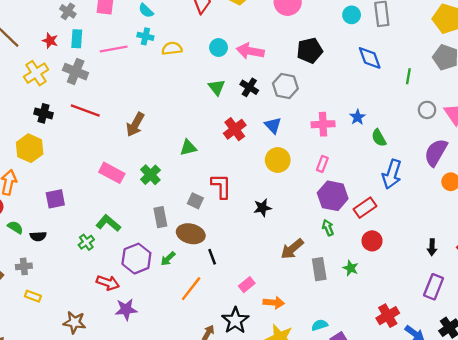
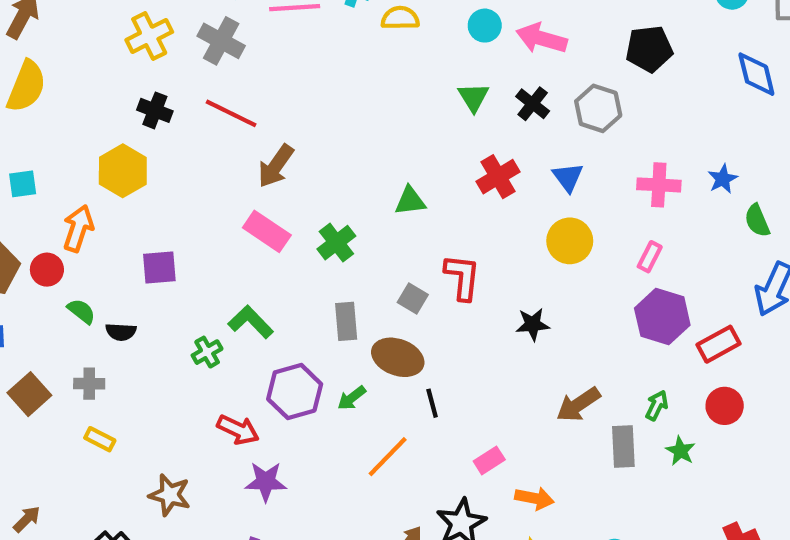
brown arrow: (135, 124) -> (276, 166), moved
green arrow: (328, 228) -> (657, 405), moved, turned 42

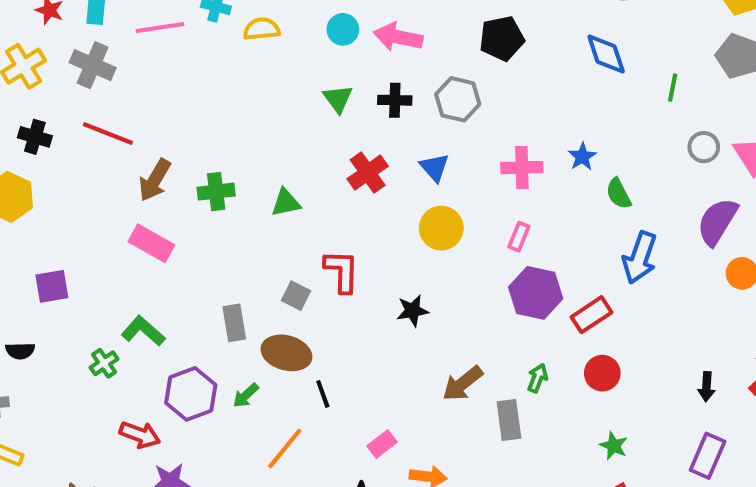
black cross: (533, 104) -> (395, 100), turned -32
green cross: (336, 243) -> (216, 192), moved, turned 36
green star: (680, 451) -> (614, 446), moved

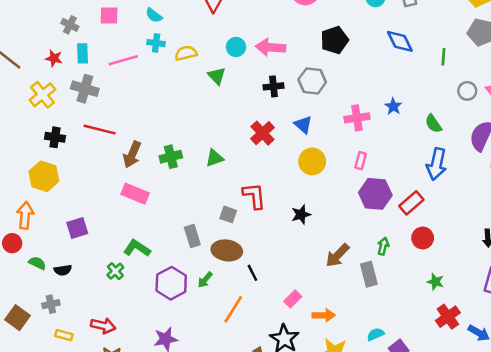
green triangle: (338, 99) -> (217, 76), moved
green semicircle: (619, 194) -> (433, 124), moved
red arrow: (140, 435) -> (103, 326), moved

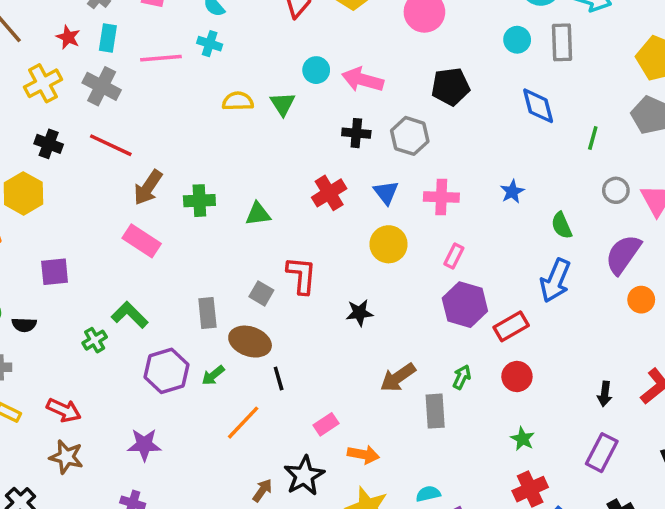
yellow semicircle: (186, 53) -> (238, 101), moved
pink cross: (357, 118) -> (441, 197), moved

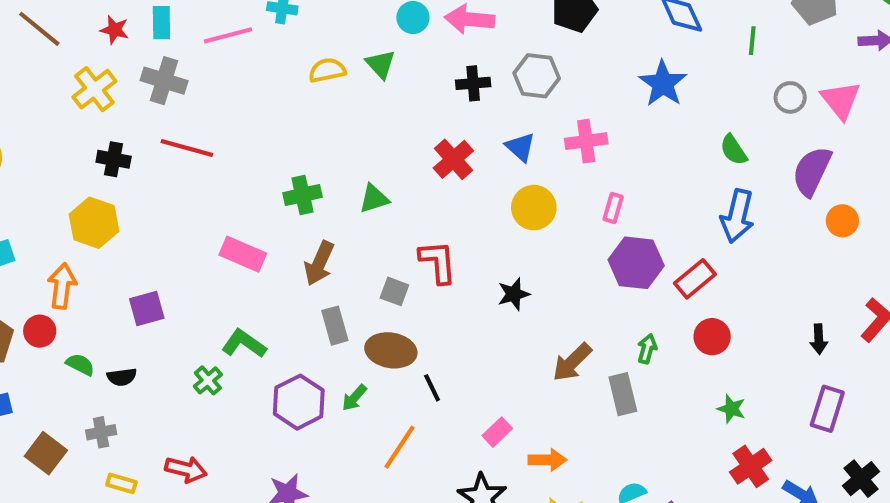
brown arrow: (148, 187) -> (319, 263), moved
blue star: (512, 192) -> (663, 84), moved, size x1.6

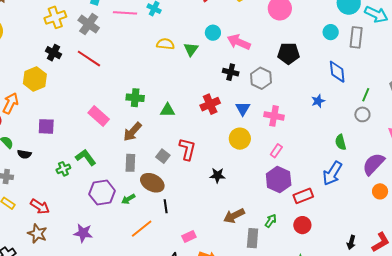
blue star: (663, 84) -> (318, 101), size x0.6
gray circle: (790, 97) -> (362, 114), moved

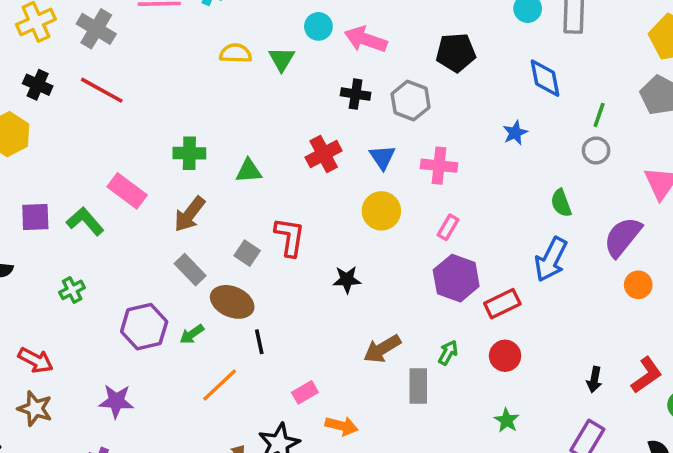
green L-shape: (86, 157) -> (85, 221), moved
gray rectangle: (130, 163) -> (190, 270), turned -42

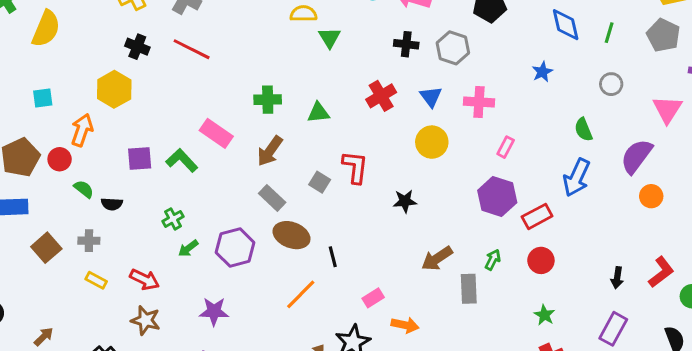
green triangle: (282, 59) -> (330, 38), moved
green line: (599, 115) -> (609, 33), moved
pink rectangle: (448, 227) -> (506, 147), moved
brown ellipse: (232, 302) -> (292, 235), moved
green arrow: (192, 334) -> (188, 248), moved

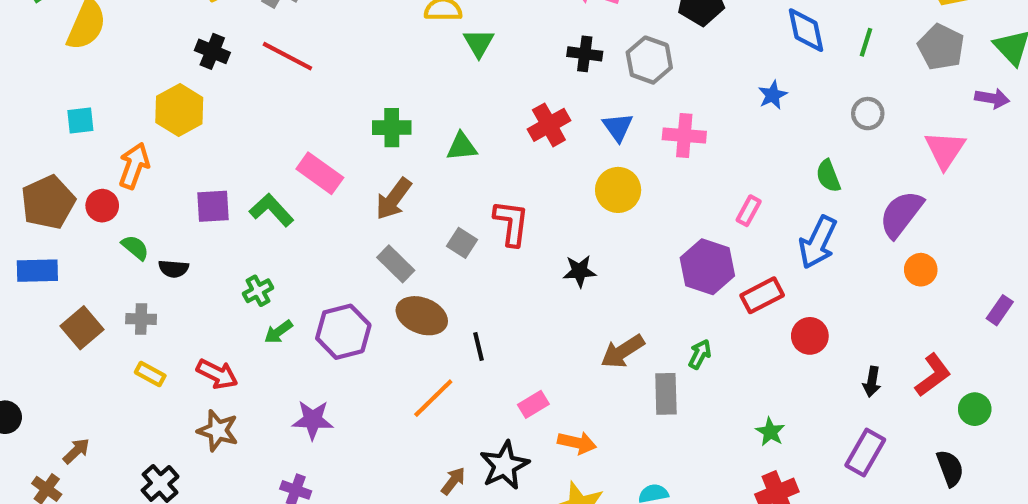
pink rectangle: (506, 147) -> (749, 211), moved
red circle: (541, 260) -> (810, 336), moved

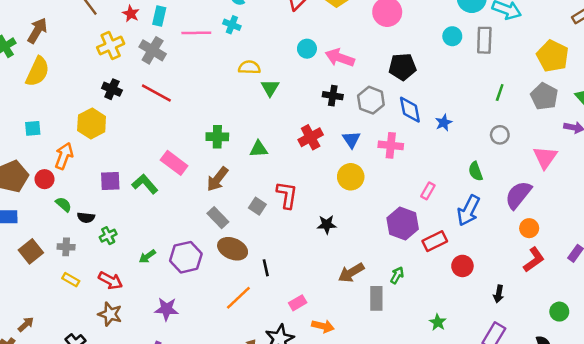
blue diamond: (806, 30) -> (410, 110), moved
green cross: (258, 291) -> (108, 236), moved
red L-shape: (933, 375) -> (534, 260), moved

